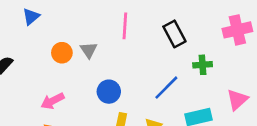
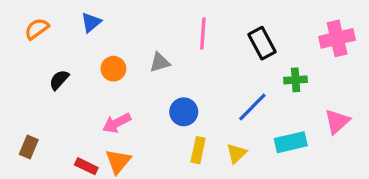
gray triangle: (89, 50) -> (160, 62), turned 48
orange circle: (62, 53) -> (113, 69), moved

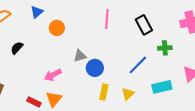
gray triangle: (160, 62) -> (80, 56), moved
orange circle: (113, 69) -> (57, 28), moved

